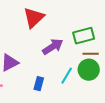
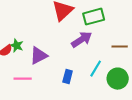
green rectangle: (84, 36) -> (94, 17), moved
green circle: (89, 70) -> (118, 79), moved

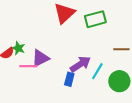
purple arrow: (82, 40) -> (80, 64), moved
pink line: (23, 79) -> (28, 66), moved

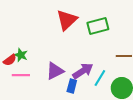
purple triangle: (40, 58) -> (55, 71), moved
pink line: (28, 66) -> (21, 75), moved

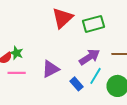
purple arrow: (83, 71) -> (90, 57), moved
blue rectangle: (72, 86) -> (76, 84), moved, turned -56

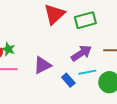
cyan line: (96, 76) -> (87, 72), turned 48

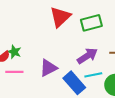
blue rectangle: (68, 80) -> (74, 83), size x1.6

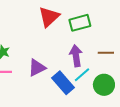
purple arrow: (87, 56) -> (76, 56), turned -65
cyan line: (93, 75) -> (82, 75), turned -30

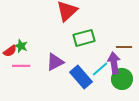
green rectangle: (80, 23) -> (84, 38), moved
purple arrow: (76, 56) -> (114, 63), moved

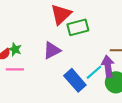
green rectangle: (84, 38) -> (78, 27), moved
purple triangle: (55, 62) -> (52, 50), moved

